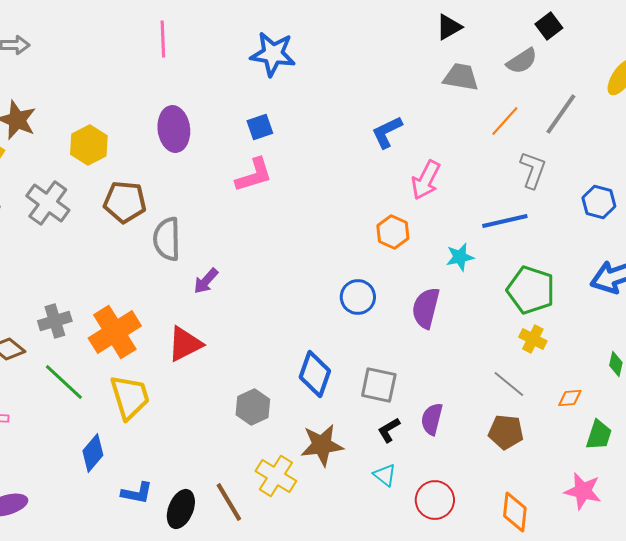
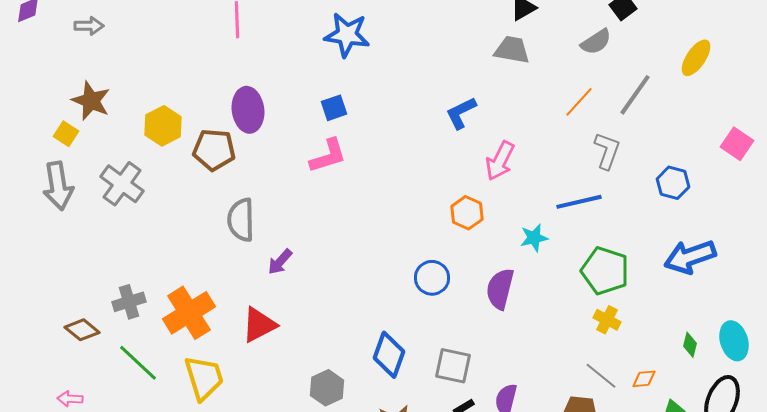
gray trapezoid: (461, 77) -> (512, 50), moved
brown pentagon: (125, 202) -> (214, 150), moved
gray line: (509, 384) -> (601, 376), moved

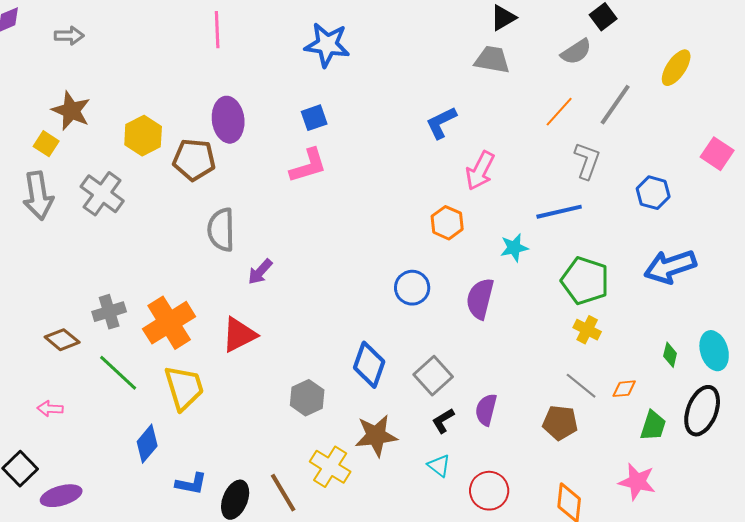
gray square: (453, 366) -> (433, 376), turned 36

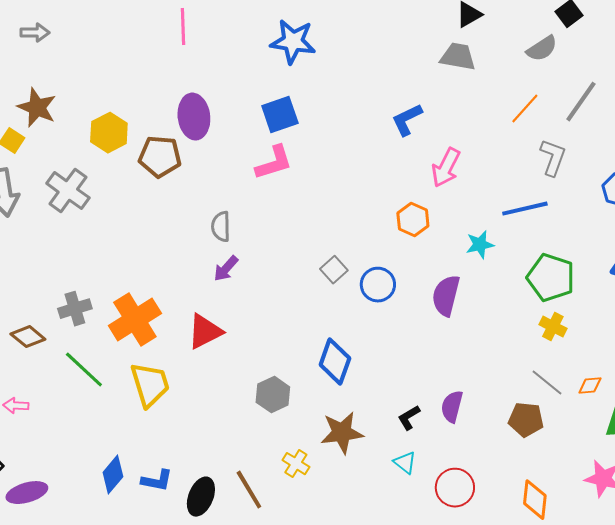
blue square: (314, 118) -> (280, 115), size x1.4
gray semicircle: (221, 230) -> (221, 227), moved, size x0.7
gray square: (433, 376) -> (334, 270), moved, size x0.7
blue diamond: (147, 444) -> (113, 475), moved
yellow cross: (330, 467) -> (296, 464), size x0.7

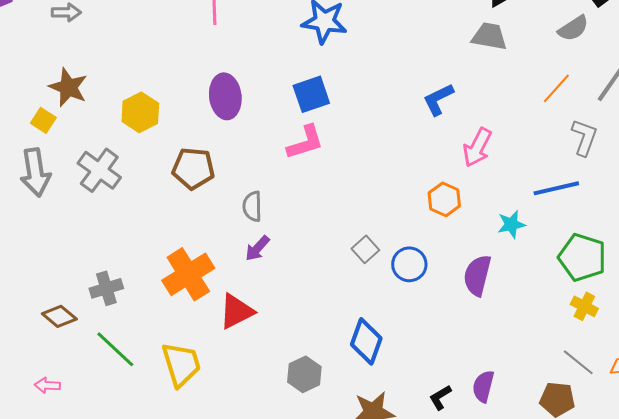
brown pentagon: (160, 157) -> (193, 168), moved
orange cross: (135, 320) -> (188, 274), moved

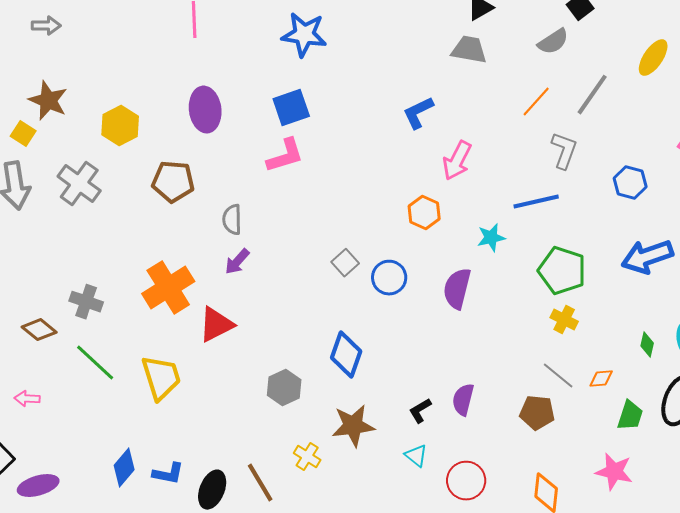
gray cross: (106, 288) -> (86, 302), turned 36

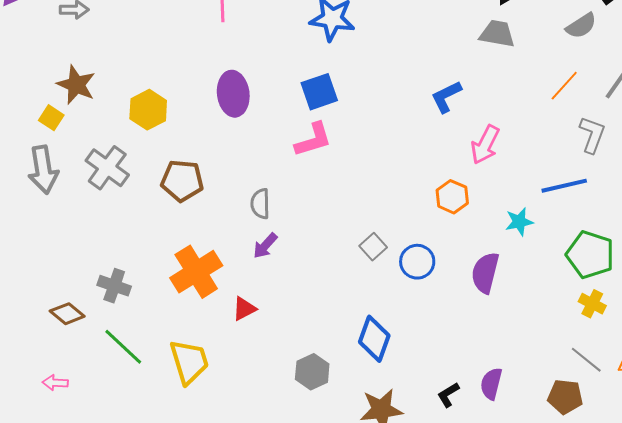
brown pentagon: (173, 182) -> (182, 181), moved
red triangle: (216, 325) -> (244, 309), size x0.7

